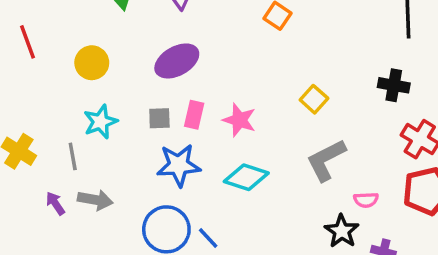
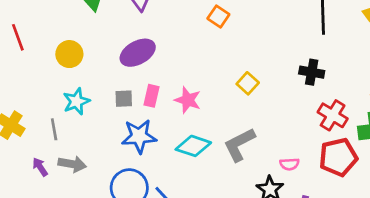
gray L-shape: (326, 160) -> (239, 145), moved

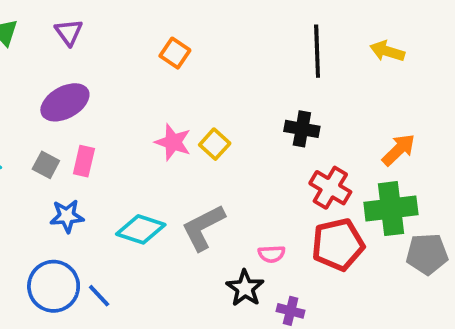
gray square: (124, 99) -> (46, 165), turned 30
pink star: (188, 100) -> (173, 142), moved
blue star: (139, 136) -> (67, 216), size x0.7

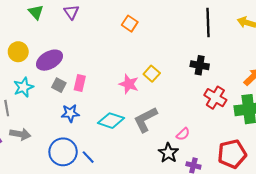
purple ellipse: (65, 102) -> (49, 60), moved
pink star: (173, 142) -> (129, 84), moved
red pentagon: (338, 245) -> (232, 154), moved
pink semicircle: (272, 254) -> (183, 134), turned -40

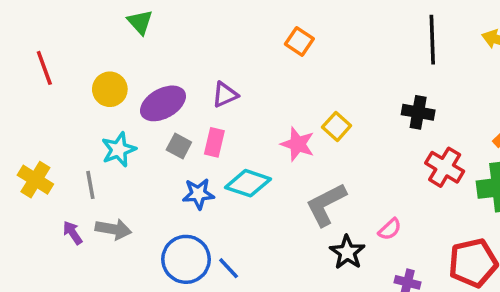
purple triangle: (71, 12) -> (225, 95), moved, turned 42
cyan diamond: (111, 121) -> (248, 183), moved
black star: (168, 153) -> (347, 252), moved

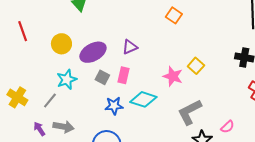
gray line: (90, 185) -> (50, 101), turned 49

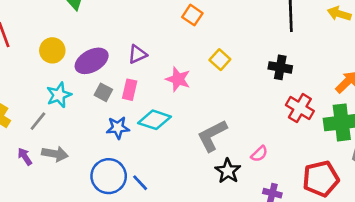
yellow square: (196, 66) -> (220, 60), moved
pink star: (173, 76) -> (178, 79), moved

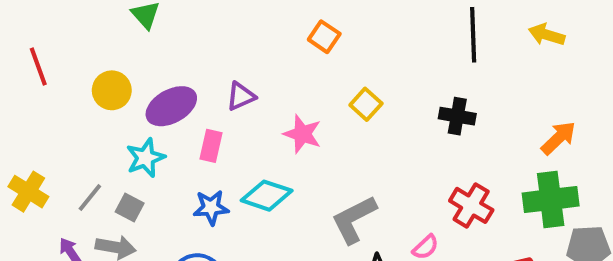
pink rectangle: (130, 90) -> (211, 146), moved
gray square: (103, 92) -> (130, 207), moved
cyan star: (59, 95) -> (146, 158), moved
red cross: (300, 108) -> (471, 205), moved

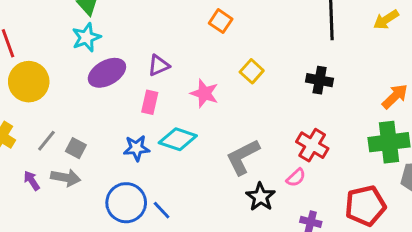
yellow arrow: (547, 35) -> (386, 20), turned -50
yellow circle: (112, 90) -> (29, 82), moved, size x1.4
pink rectangle: (211, 146) -> (150, 102), moved
cyan star: (146, 158) -> (86, 37), moved
red cross: (471, 205) -> (312, 145), moved

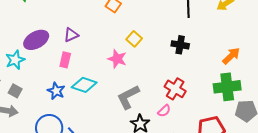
cyan star: (86, 37) -> (15, 60), moved
pink star: (204, 93) -> (117, 59), moved
blue star: (136, 148) -> (56, 91), turned 30

